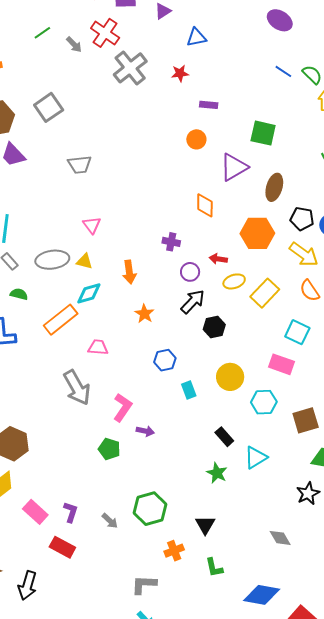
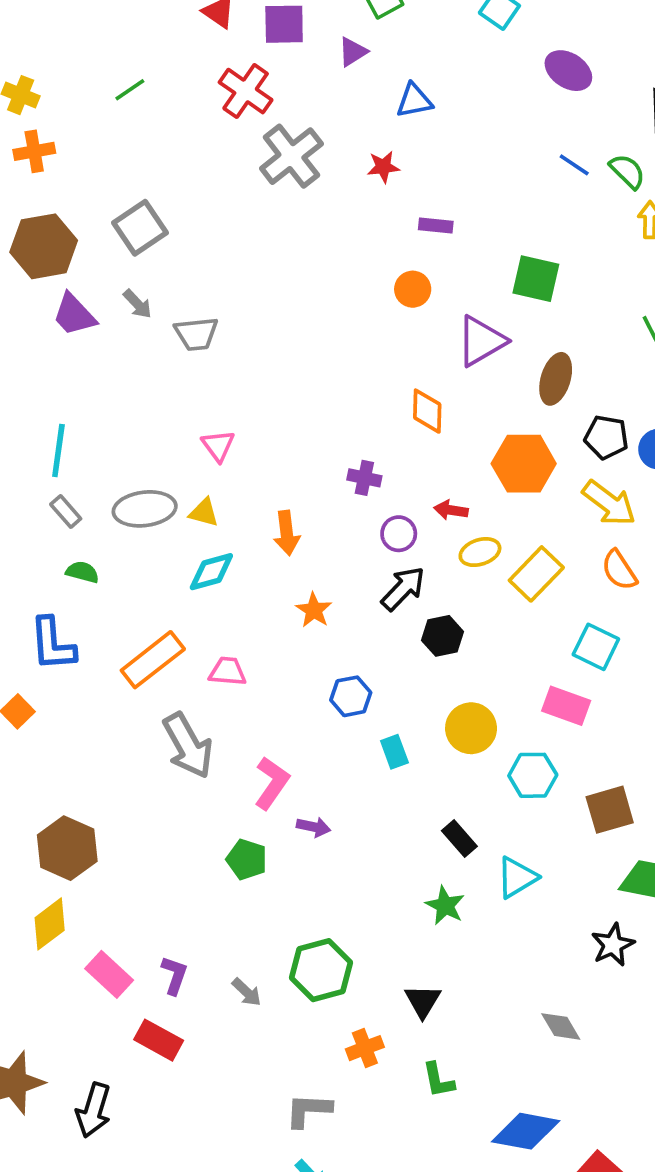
gray arrow: (74, 45) -> (137, 304), moved
orange rectangle: (61, 320) -> (153, 660), moved

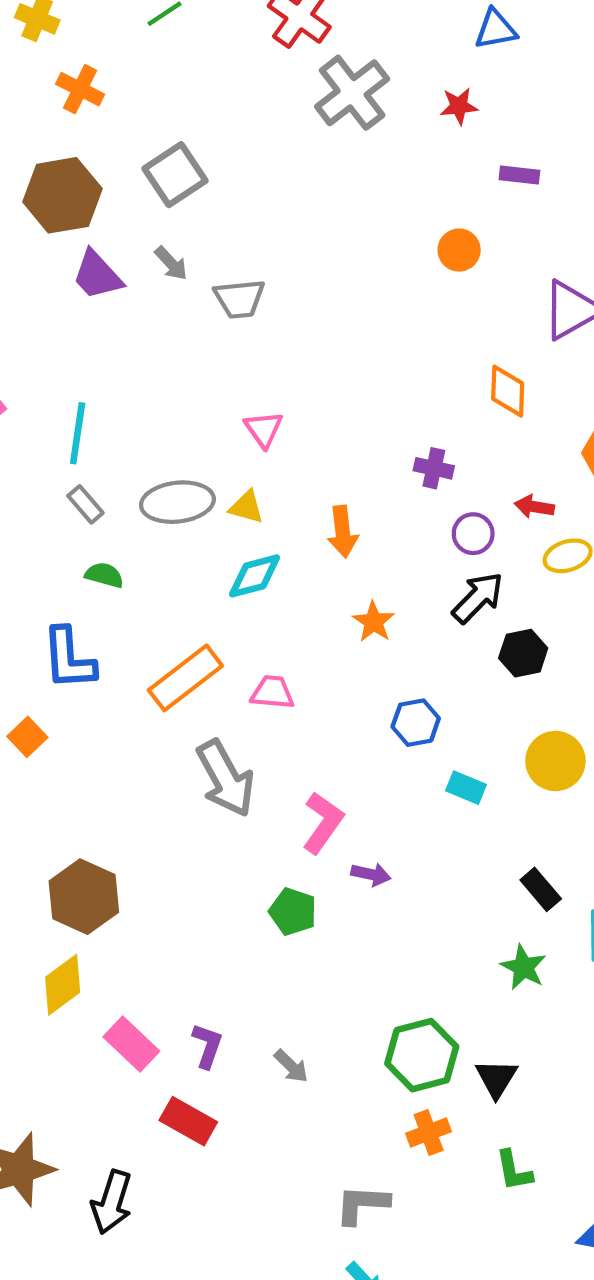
orange cross: (34, 151) -> (80, 89), moved, turned 36
orange circle: (413, 289) -> (459, 250), moved
cyan rectangle: (394, 752) -> (466, 788), turned -48
green hexagon: (321, 970) -> (422, 1055), moved

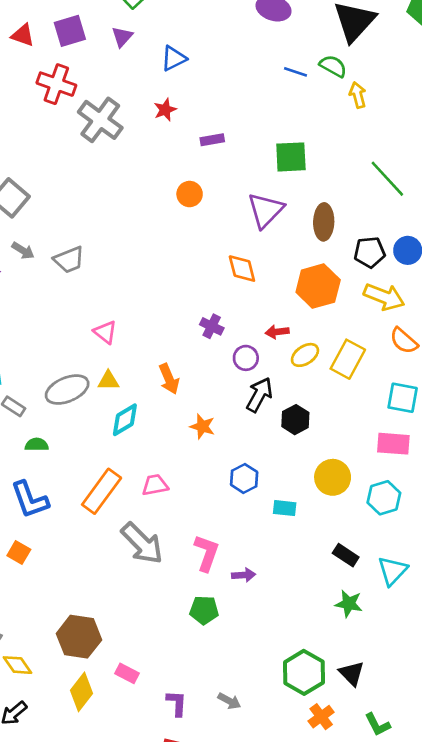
purple cross: (434, 468) -> (212, 326), turned 30
pink rectangle: (131, 1044) -> (127, 673), moved, size x0.7

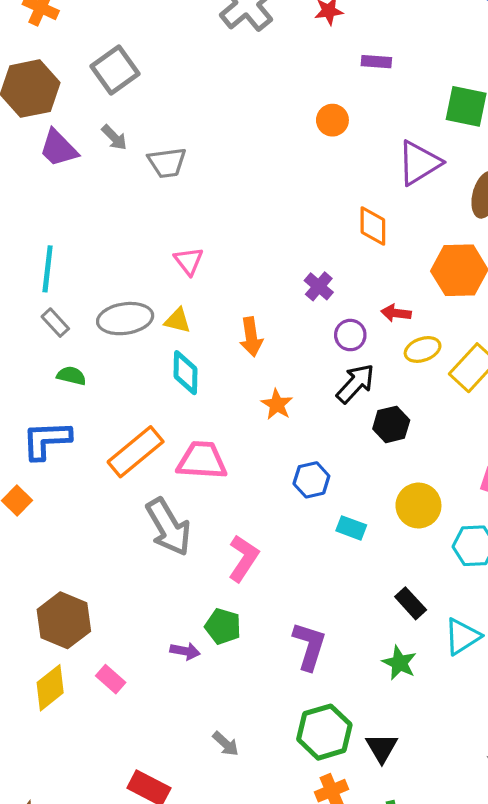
cyan diamond: (125, 420) -> (185, 373), turned -72
pink trapezoid: (155, 485) -> (202, 461), size x1.5
blue L-shape: (30, 500) -> (46, 440), turned 93
purple arrow: (244, 575) -> (185, 651), moved
purple L-shape: (177, 703) -> (309, 646), moved, size x1.4

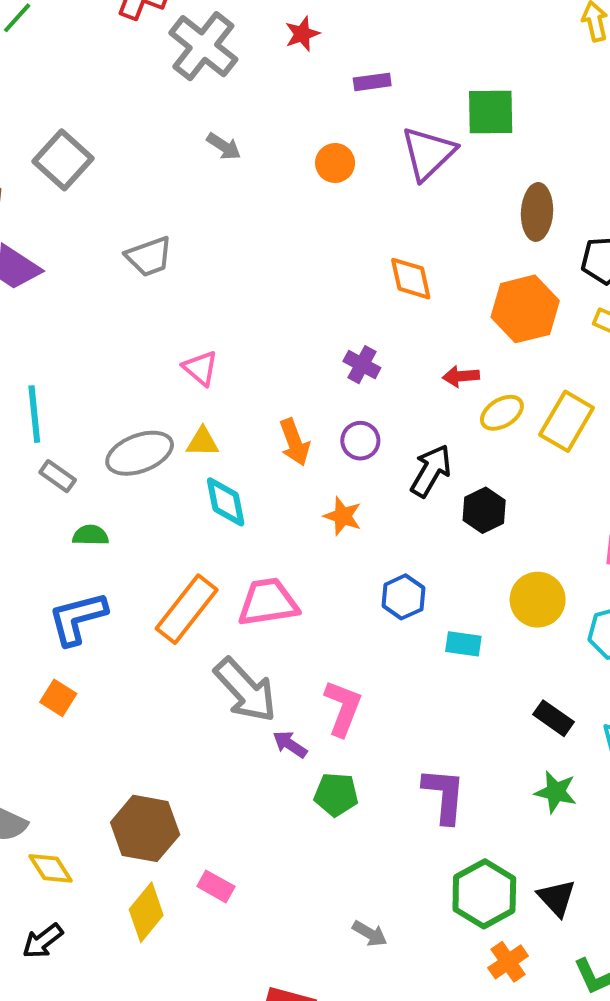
gray arrow: (114, 138) -> (224, 146), moved
purple triangle: (419, 163) -> (428, 153), moved
purple circle: (350, 335) -> (360, 441), moved
purple arrow: (185, 651) -> (290, 744), moved, turned -144

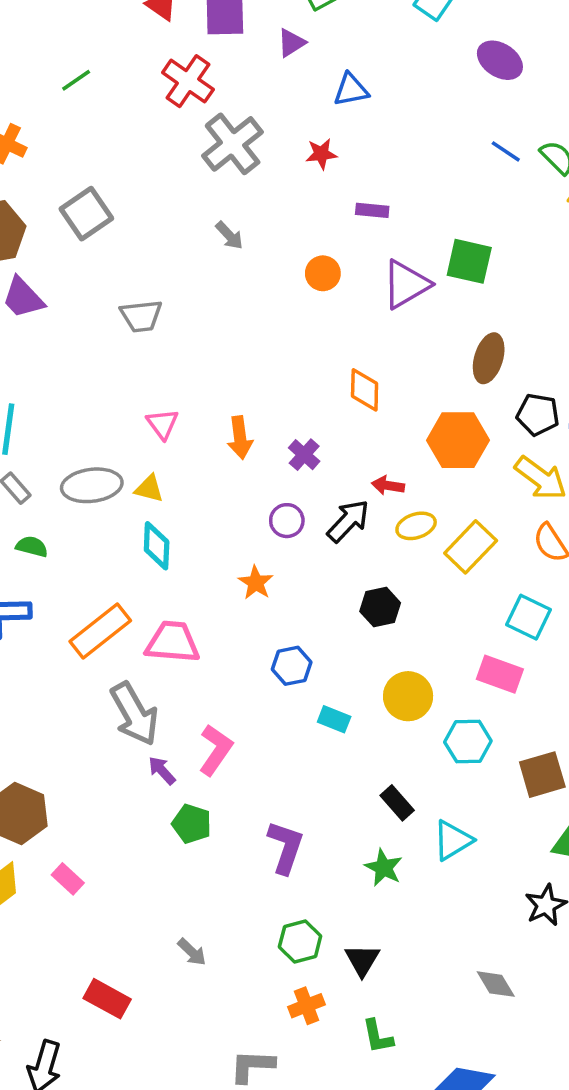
orange arrow: (295, 442) -> (240, 438), moved
black arrow: (431, 471) -> (348, 521), moved
green hexagon: (484, 894) -> (300, 942), size x0.7

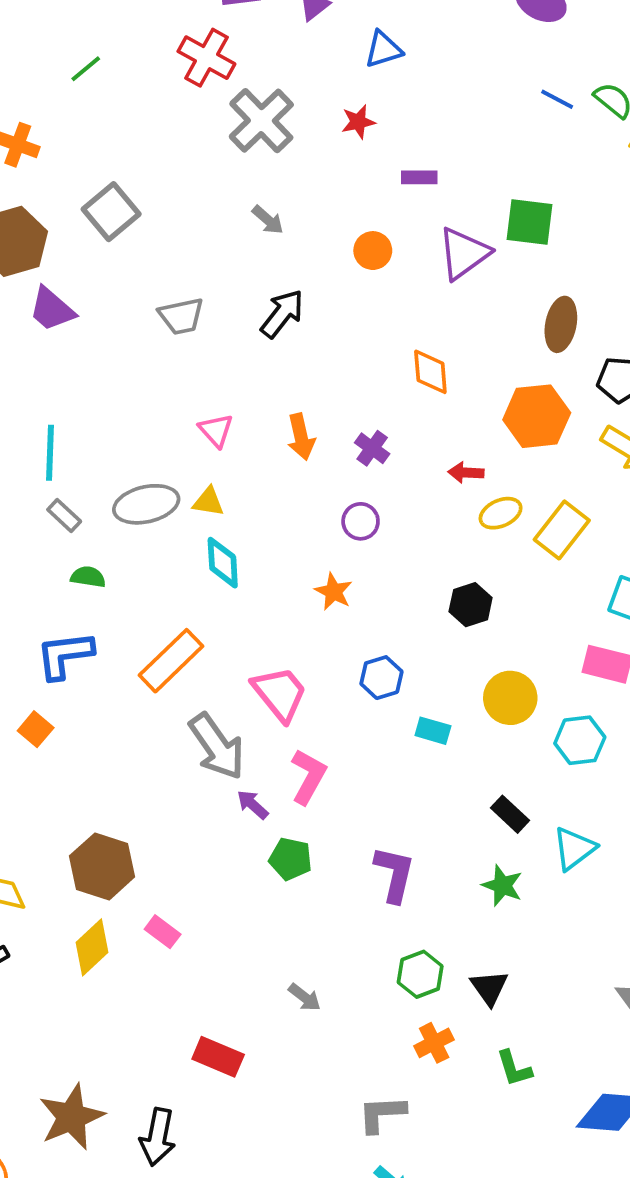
black arrow: (348, 521) -> (282, 314), moved
pink trapezoid: (173, 642) -> (280, 694), moved, turned 52

